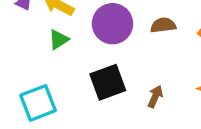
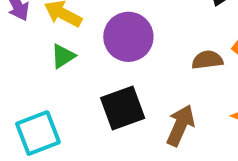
brown semicircle: (163, 25) -> (207, 60), moved
brown arrow: (155, 97) -> (180, 125), size x1.5

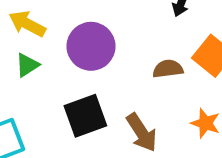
brown arrow: (180, 125) -> (142, 133), turned 123

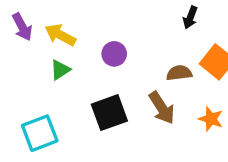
purple circle: (91, 46) -> (114, 54), size x0.6
brown arrow: (142, 133) -> (162, 108), moved

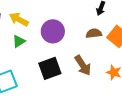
purple circle: (114, 54) -> (53, 31), size x1.5
brown semicircle: (179, 73) -> (94, 33), moved

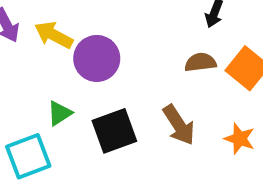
purple circle: (53, 31) -> (97, 58), moved
green triangle: (19, 41) -> (60, 113), moved

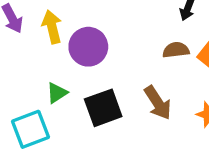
yellow arrow: (54, 35) -> (52, 27), turned 48

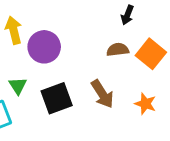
green triangle: (57, 93) -> (18, 86), turned -30

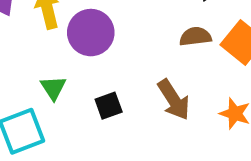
black square: (57, 98) -> (109, 106), size x0.6

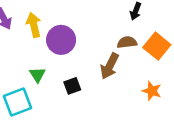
brown arrow: (174, 100) -> (110, 66), moved, turned 60

